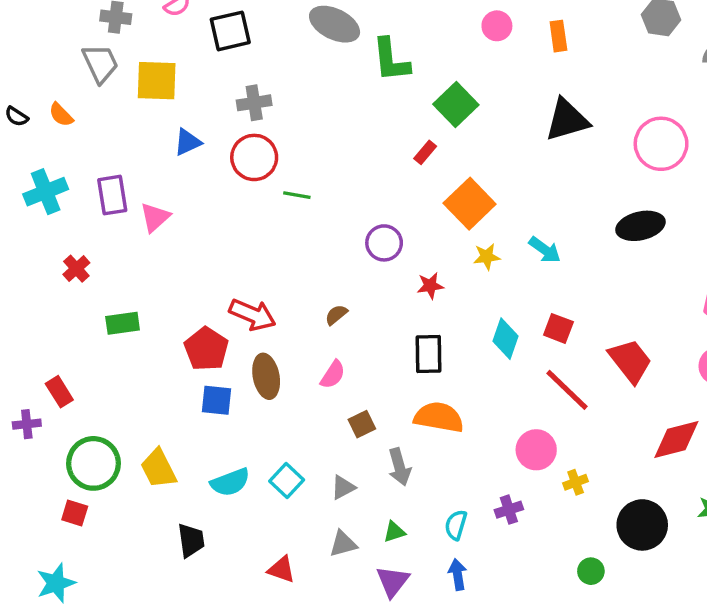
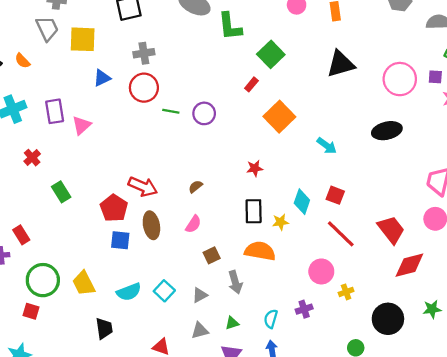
purple circle: (384, 243) -> (204, 113), moved
yellow star: (487, 257) -> (280, 222), moved
green rectangle: (123, 323) -> (61, 192), turned 66
red trapezoid: (630, 361) -> (391, 230), moved

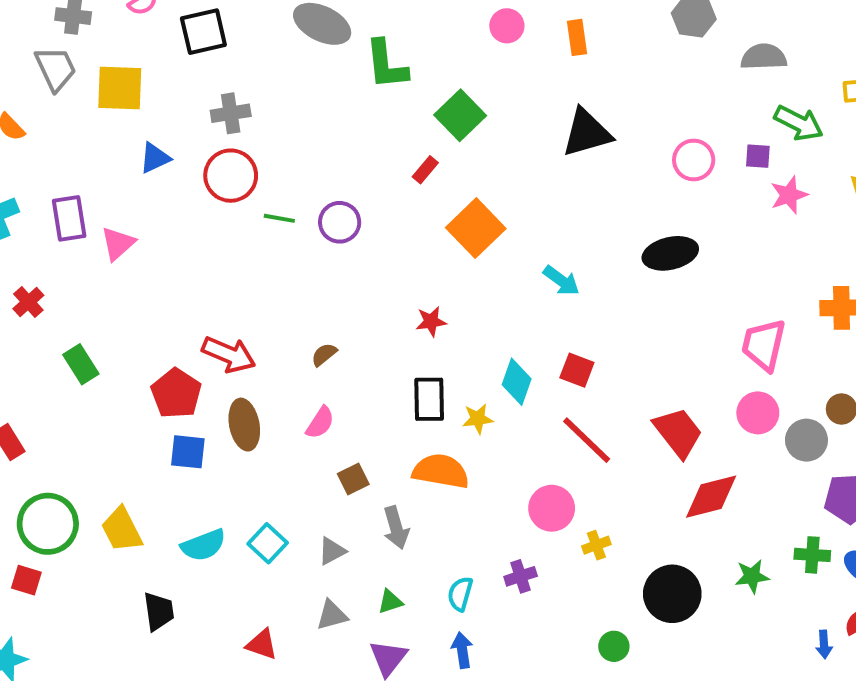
pink circle: (400, 79) -> (694, 160), size x0.7

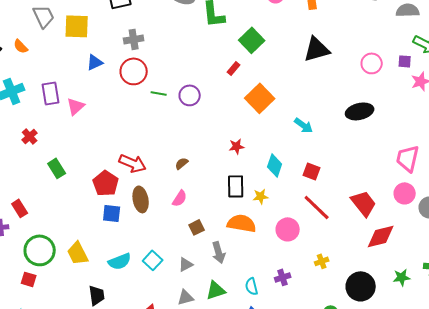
cyan diamond: (517, 382) -> (275, 165), moved
pink circle: (552, 508) -> (288, 229), moved
cyan semicircle: (460, 594) -> (252, 286), turned -30
green triangle: (390, 602) -> (216, 290), size x1.5

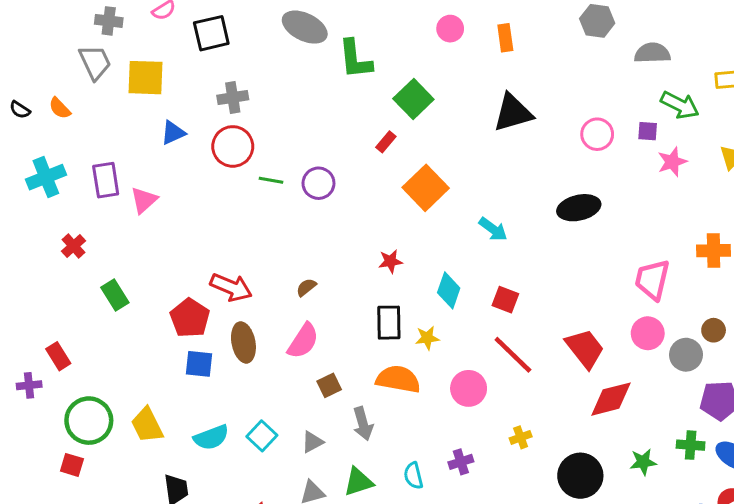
pink semicircle: (180, 198) -> (303, 341), size x1.4

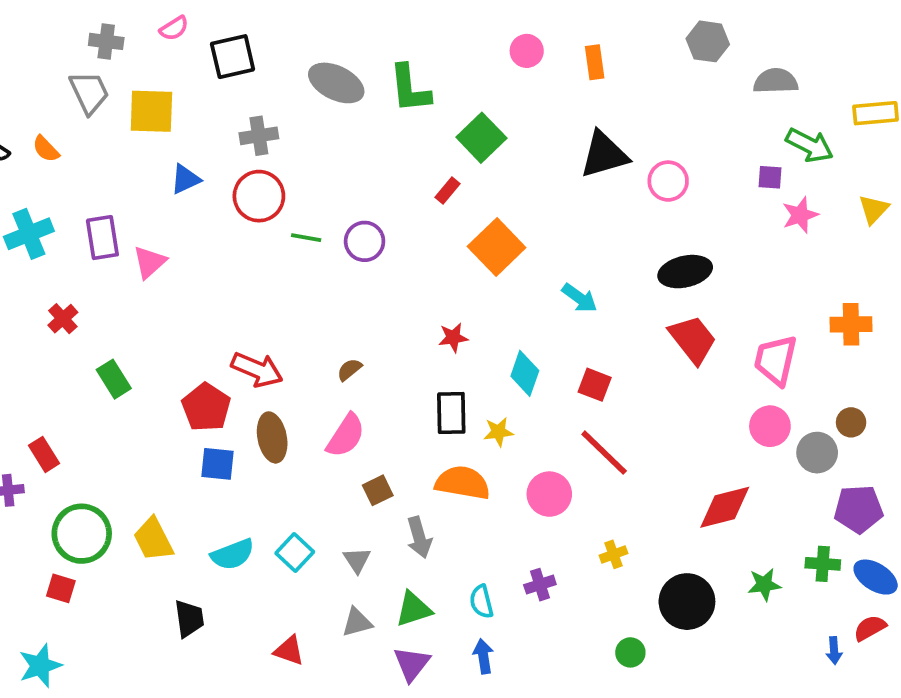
gray ellipse: (305, 27) -> (336, 83), moved
pink circle: (597, 134) -> (668, 181), moved
red trapezoid: (585, 349) -> (693, 339), moved
gray triangle: (312, 442) -> (357, 560), turned -35

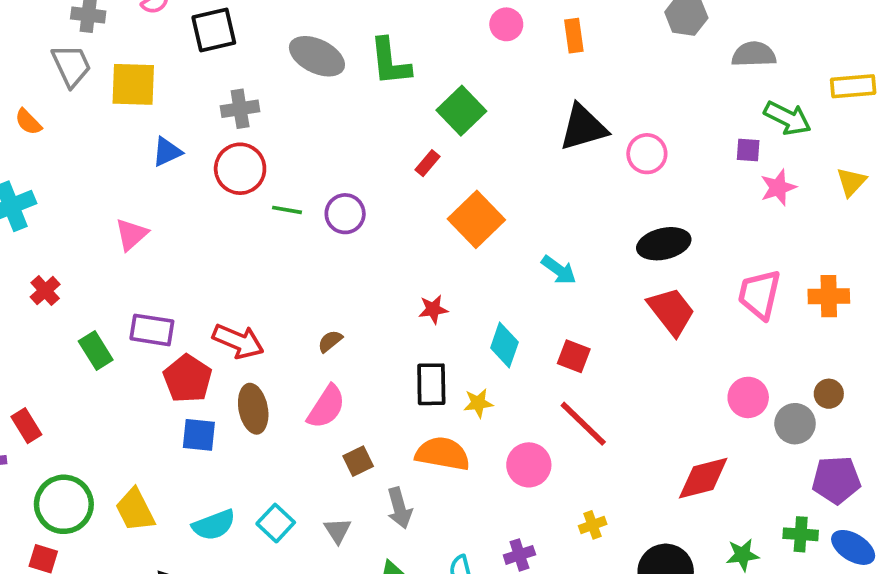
purple rectangle: (102, 238) -> (152, 330), moved, turned -72
pink trapezoid: (776, 360) -> (759, 294), moved

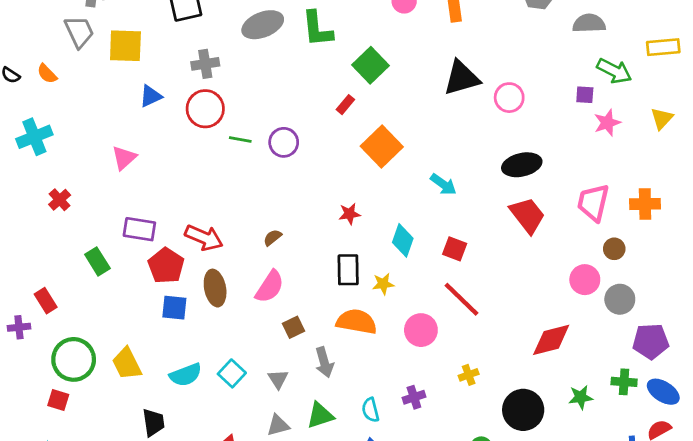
gray ellipse: (317, 56) -> (263, 25), turned -48
green rectangle: (96, 351) -> (97, 261), moved
brown circle: (829, 394) -> (614, 249), moved

